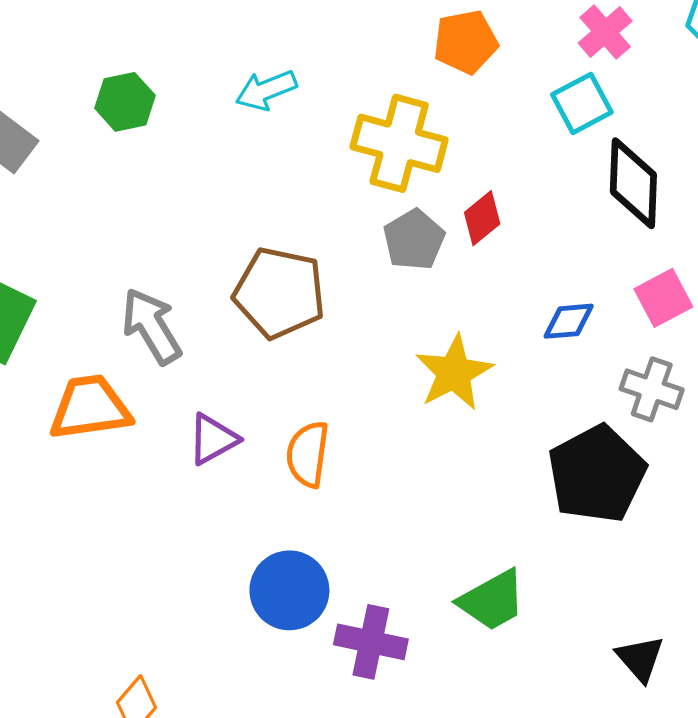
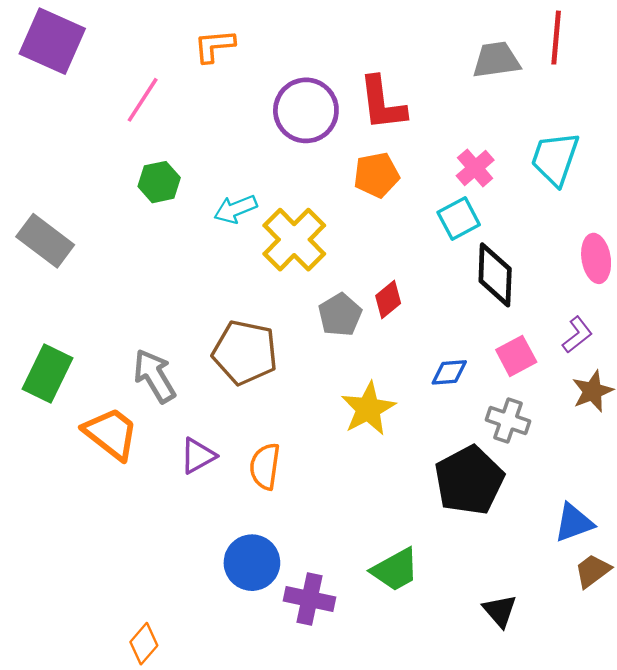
green hexagon: (125, 102) -> (159, 182), moved
yellow cross: (399, 143) -> (294, 240), moved, turned 30
orange trapezoid: (90, 408) -> (111, 433), turned 46

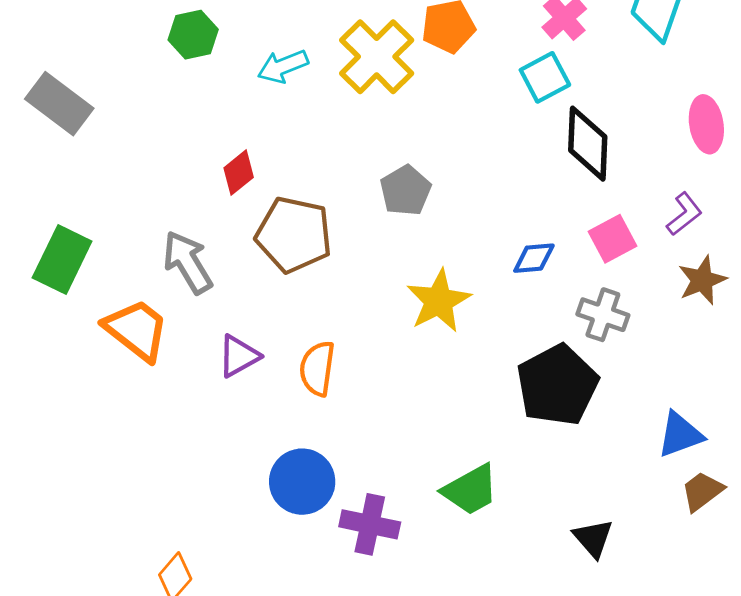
yellow cross: (294, 240) -> (377, 57), moved
red diamond: (388, 300) -> (239, 173), moved

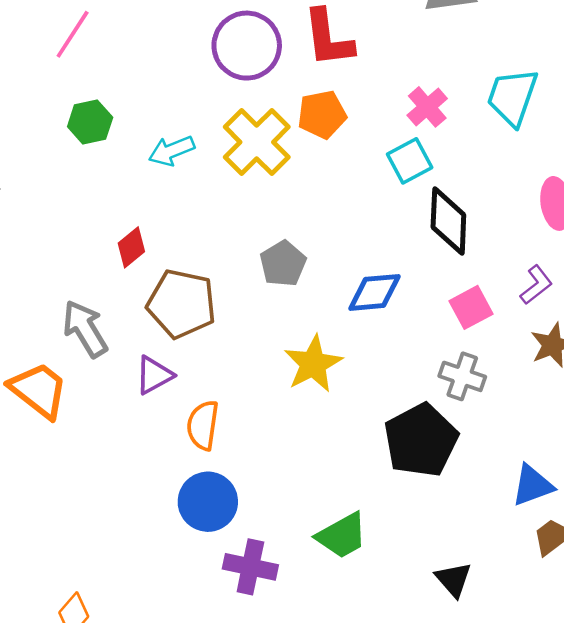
blue diamond: (534, 258) -> (375, 292), moved, size x1.4
purple triangle: (239, 356) -> (154, 375), moved
blue circle: (302, 482) -> (208, 502), moved

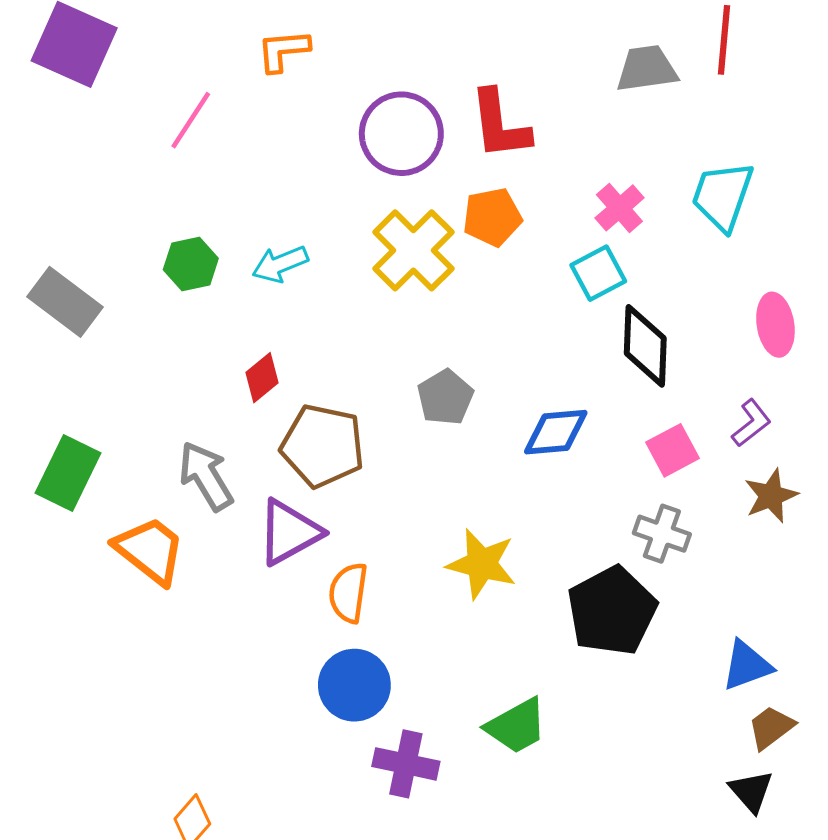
green hexagon: (90, 122) -> (191, 264), moved
cyan arrow: (172, 151) -> (280, 264), moved
yellow star: (313, 364) -> (482, 564), moved, turned -30
purple triangle: (154, 375) -> (289, 532), size x1.4
black triangle: (453, 579) -> (751, 791), moved

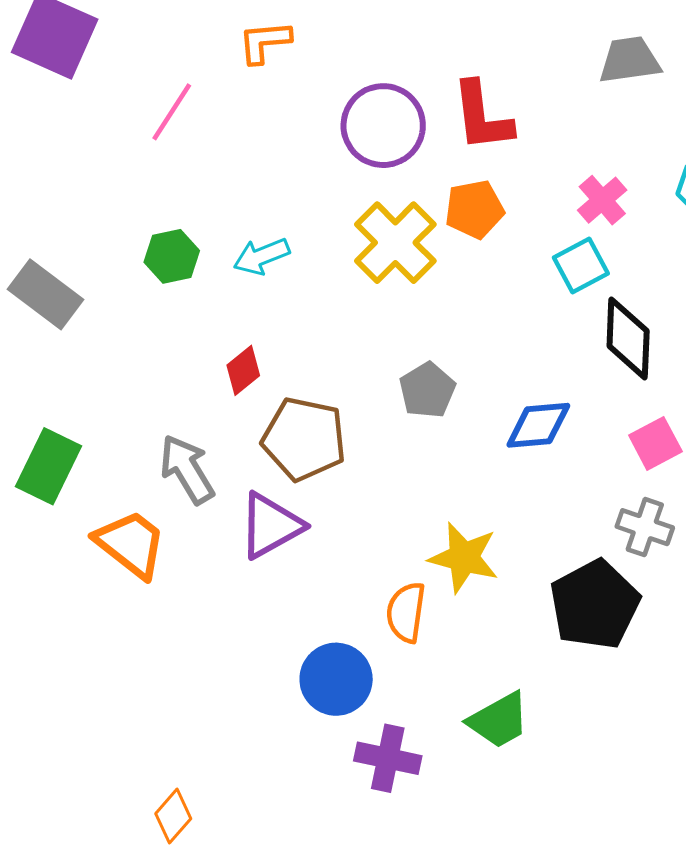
orange semicircle: (348, 593) -> (406, 612), moved

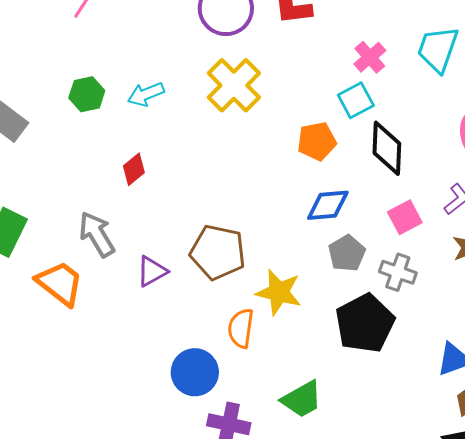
orange pentagon: (474, 209) -> (317, 141), moved
gray pentagon: (427, 390) -> (347, 253), moved
brown pentagon: (304, 439) -> (218, 252), moved
purple triangle: (271, 526) -> (152, 271), size x0.7

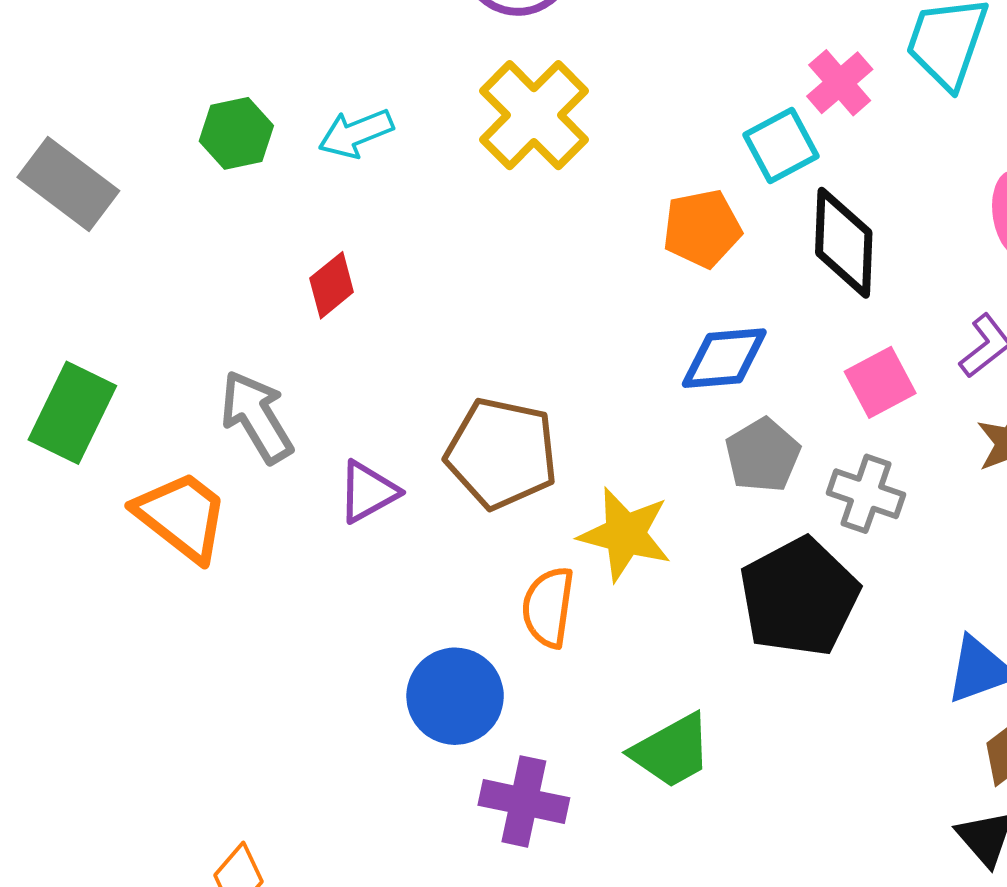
pink cross: (370, 57) -> (840, 83), moved

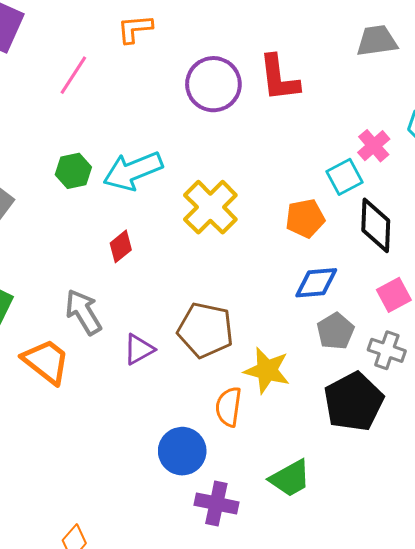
yellow cross: (534, 115) -> (210, 207), moved
cyan arrow: (356, 133) -> (133, 171), size x1.6

